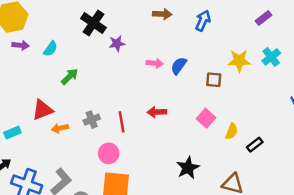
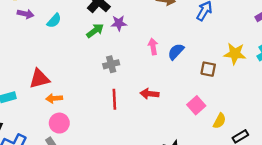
pink arrow: (155, 63) -> (153, 46), turned -112
green arrow: (70, 76) -> (95, 31), moved
gray cross: (92, 120) -> (111, 64), moved
pink circle: (109, 153) -> (59, 123), moved

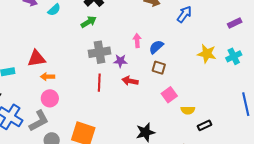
purple star: (119, 23) -> (120, 61), moved
gray cross: (111, 64) -> (100, 52), size x1.5
brown square: (208, 69) -> (159, 68), moved
yellow semicircle: (219, 121) -> (188, 110), turned 56

